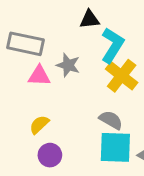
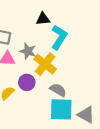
yellow cross: (122, 76) -> (45, 64), moved
purple circle: (50, 155) -> (27, 82), moved

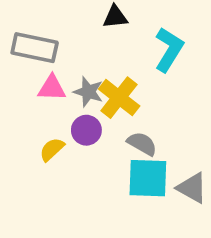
cyan L-shape: (59, 37) -> (169, 50), moved
gray star: (28, 51) -> (88, 92), moved

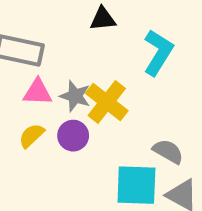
gray semicircle: (142, 144) -> (168, 151), moved
yellow semicircle: (52, 149) -> (32, 136), moved

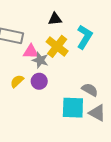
pink triangle: (37, 92) -> (31, 52), moved
yellow cross: (107, 102) -> (57, 46), moved

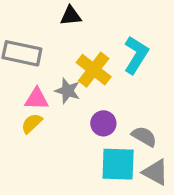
black triangle: (55, 19) -> (71, 16), moved
pink triangle: (31, 52) -> (37, 99), moved
purple circle: (39, 81) -> (103, 123), moved

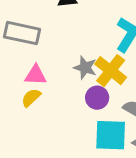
yellow cross: (94, 70) -> (111, 71), moved
gray star: (68, 91) -> (85, 68), moved

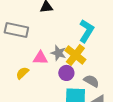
pink triangle: (36, 75) -> (40, 58), moved

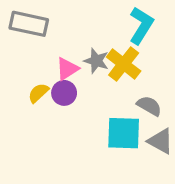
pink triangle: (40, 58) -> (67, 69), turned -35
purple circle: (66, 73) -> (64, 93), moved

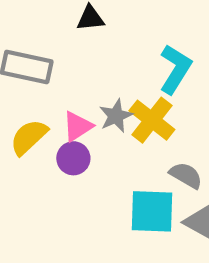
gray star: (96, 61) -> (116, 116), turned 30
yellow semicircle: (38, 93) -> (29, 137), moved, size x1.4

